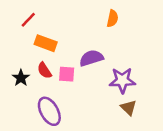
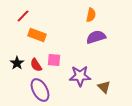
purple semicircle: (91, 58) -> (96, 37), moved
red semicircle: (44, 70) -> (36, 65), moved
purple star: (122, 80) -> (80, 76), moved

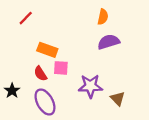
orange rectangle: (37, 35) -> (47, 50), moved
black star: (17, 63) -> (12, 91), moved

